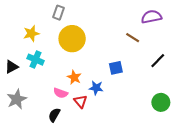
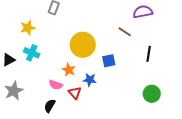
yellow circle: (72, 39) -> (83, 45), moved
black line: (158, 61) -> (149, 54), turned -35

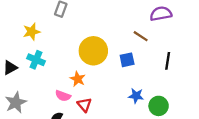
blue square: (109, 61) -> (127, 60), moved
blue star: (90, 80) -> (136, 96), moved
green circle: (152, 94) -> (159, 106), moved

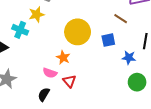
yellow star: (32, 32) -> (37, 14), moved
cyan cross: (36, 60) -> (20, 30), moved
blue star: (136, 96) -> (129, 58), moved

